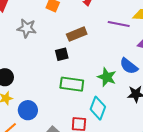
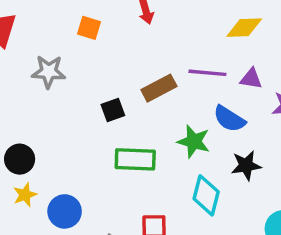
purple line: (119, 24) -> (207, 73), moved
brown rectangle: (77, 34) -> (159, 88), moved
cyan diamond: (98, 108) -> (206, 195), moved

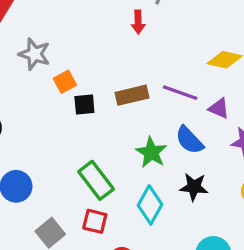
orange square: (89, 28) -> (65, 82), moved, turned 30
green rectangle: (135, 159) -> (96, 180), moved, turned 36

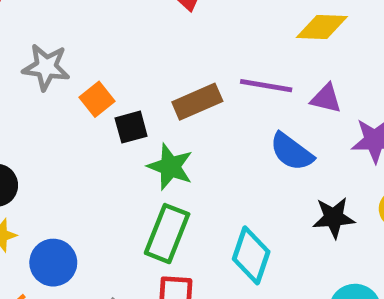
green star: (151, 152) -> (170, 167), moved
green rectangle: (96, 180) -> (167, 234), turned 69
black star: (194, 187) -> (334, 218), moved

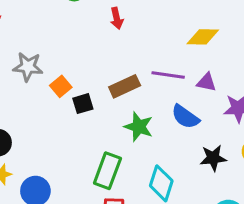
green star: (170, 167) -> (139, 127), moved

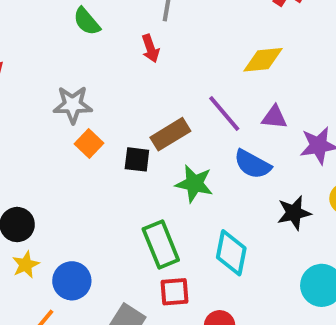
gray star: (28, 67) -> (73, 105), moved
purple line: (168, 75) -> (224, 113), turned 48
black square: (83, 104) -> (137, 159), moved, turned 30
green rectangle: (107, 171) -> (161, 244), turned -36

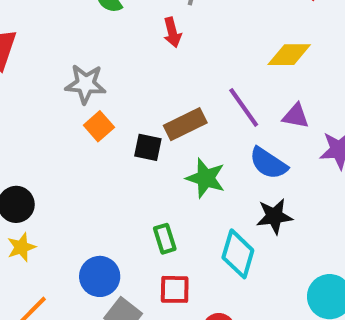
black star: (294, 213) -> (274, 216), moved
green rectangle: (161, 244) -> (165, 239), size x0.6
blue circle: (72, 281) -> (100, 276), moved

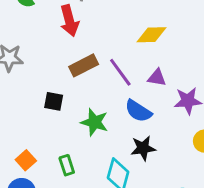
red arrow: (172, 32) -> (69, 21), size x1.5
brown rectangle: (185, 124) -> (84, 65), moved
orange square: (99, 126) -> (26, 160), moved

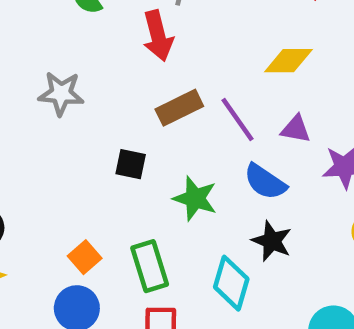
black star: (143, 148) -> (272, 241), turned 30
green rectangle: (67, 165) -> (150, 266), size x1.5

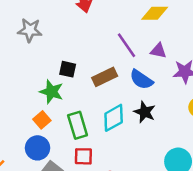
brown rectangle: (179, 108) -> (105, 77), moved
green star: (195, 198) -> (51, 92), moved
cyan diamond: (231, 283) -> (114, 118), moved, turned 44

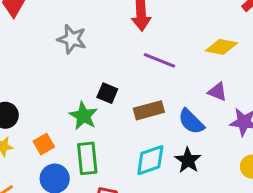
purple line: (126, 45) -> (160, 60), moved, turned -44
orange square: (42, 120) -> (44, 144), moved
green rectangle: (78, 125) -> (87, 158), moved

